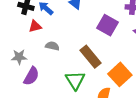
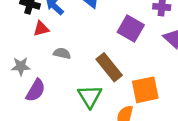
orange square: (120, 74) -> (145, 90), turned 30

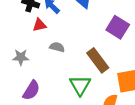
purple semicircle: (36, 90) -> (31, 90), moved

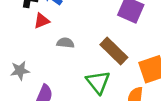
gray star: (21, 57) -> (20, 71), moved

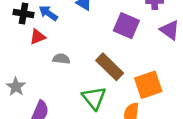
gray star: (20, 71) -> (16, 87), turned -30

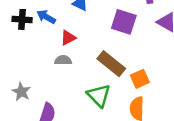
red triangle: (37, 37) -> (68, 38), moved
orange square: (148, 85) -> (140, 79), moved, size x0.7

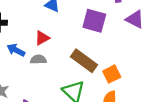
blue arrow: (46, 17) -> (16, 50), moved

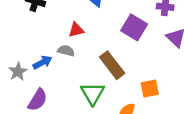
blue arrow: (16, 50) -> (42, 62), moved, turned 108
orange square: (112, 74) -> (150, 88), moved

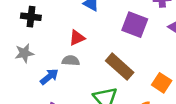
gray star: (18, 72) -> (24, 53), moved, turned 30
orange square: (150, 88) -> (162, 83), turned -36

